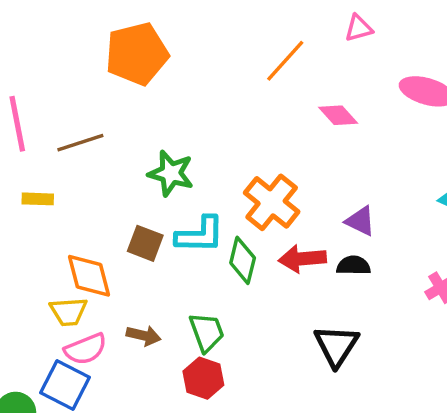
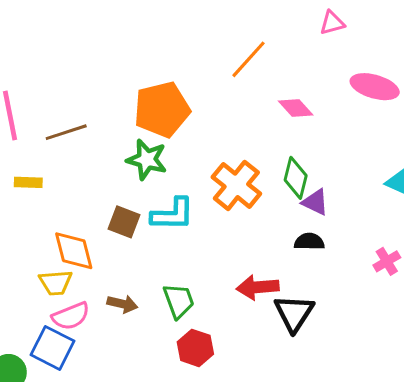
pink triangle: (359, 28) -> (332, 23), moved
orange pentagon: (137, 54) -> (162, 109), moved
red arrow: (302, 259) -> (258, 287), moved
green diamond: (243, 260) -> (296, 178), moved
red hexagon: (203, 378) -> (195, 348), moved

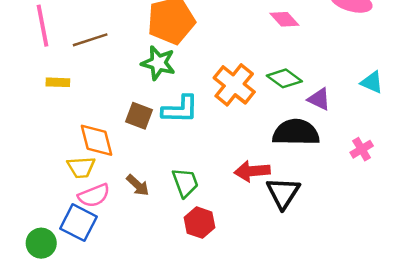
green diamond: (296, 178) -> (284, 78), turned -68
purple triangle: (315, 202) -> (319, 99), moved
black semicircle: (309, 242) -> (296, 132), size x1.8
brown arrow: (122, 304) -> (138, 185), turned 30

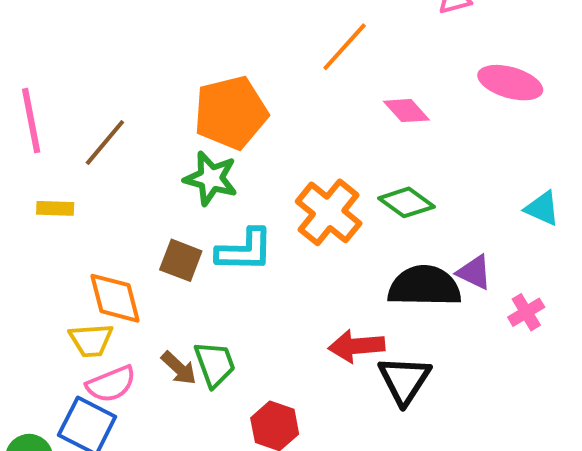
brown line: (90, 40) -> (105, 142), turned -32
purple triangle: (319, 99) -> (474, 272), moved
green trapezoid: (185, 183) -> (215, 364), moved

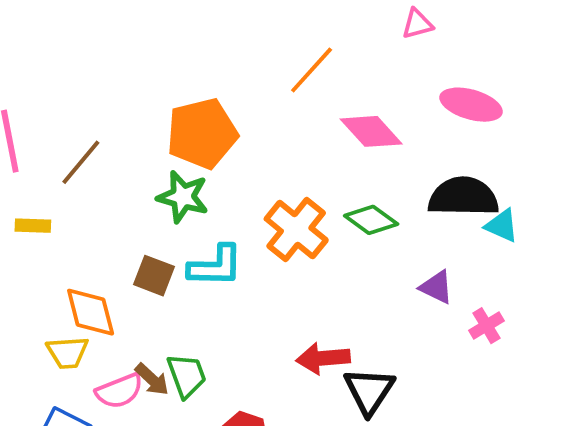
pink diamond: (406, 111) -> (371, 131), size x1.4
black semicircle: (424, 286) -> (463, 197), moved
pink semicircle: (111, 384) -> (119, 391), moved

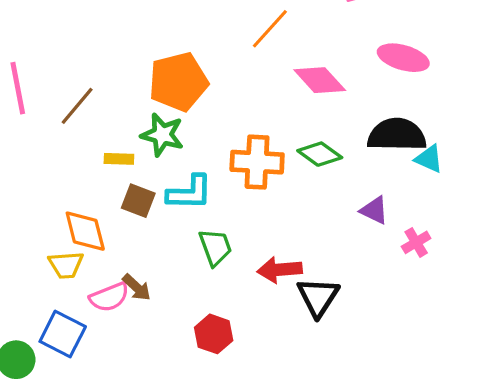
yellow rectangle: (33, 226) -> (119, 159), moved
orange cross: (296, 229) -> (257, 162), turned -36
green trapezoid: (187, 376) -> (215, 247), moved

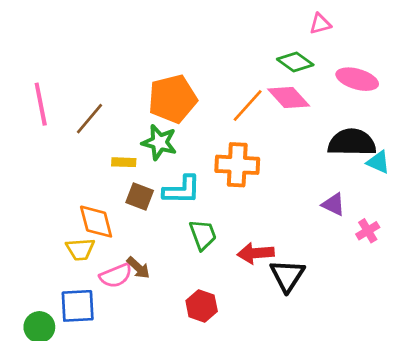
orange line: (270, 29) -> (248, 106), moved
green diamond: (320, 154) -> (295, 62), moved
blue square: (63, 334) -> (78, 306), turned -30

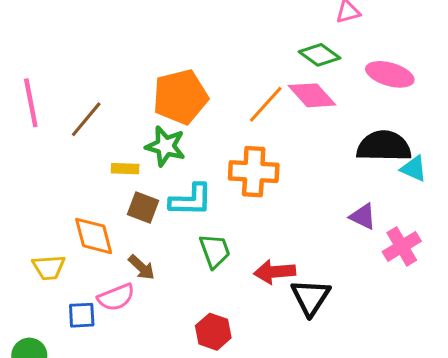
pink cross: (368, 231) -> (402, 246), size x1.4
yellow trapezoid: (80, 249) -> (49, 267), moved
brown arrow: (138, 268) -> (142, 267), moved
blue square: (78, 306) -> (82, 315), moved, size x0.7

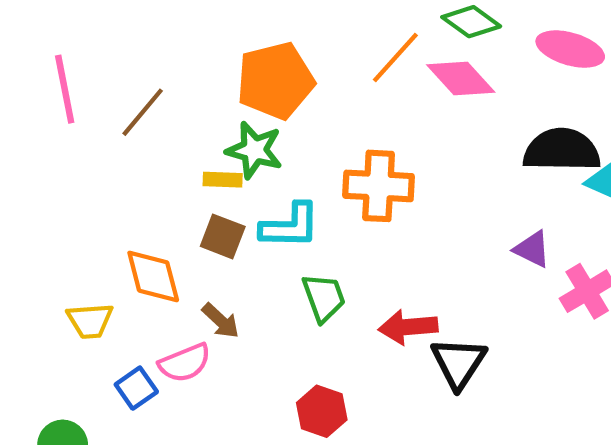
orange line: (266, 104) -> (395, 57), moved
yellow rectangle: (125, 169) -> (223, 180), moved
blue square: (82, 315) -> (136, 388), turned -32

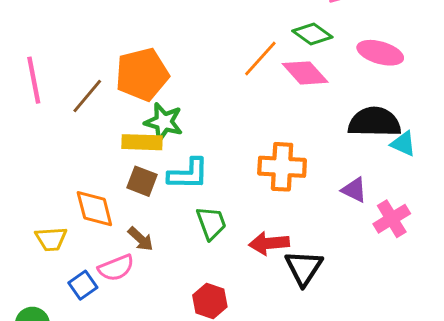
orange pentagon: (275, 81) -> (142, 74), moved
yellow rectangle: (223, 180) -> (142, 142), size x1.5
orange cross: (379, 186) -> (282, 167), moved

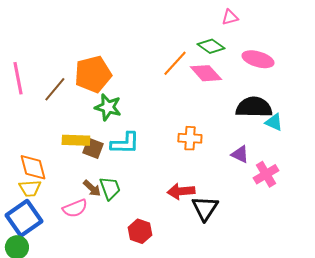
yellow rectangle: (142, 142) -> (76, 140), moved
orange cross: (282, 167) -> (190, 138), size x0.7
orange diamond: (94, 209) -> (33, 167), moved
green trapezoid: (211, 223) -> (110, 188), moved
blue square: (83, 285) -> (24, 218), moved, size x1.8

